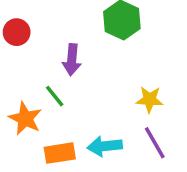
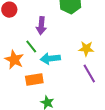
cyan arrow: (105, 146) -> (50, 59), moved

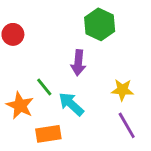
purple arrow: (41, 26) -> (78, 63), moved
cyan arrow: (50, 59) -> (71, 104), turned 48

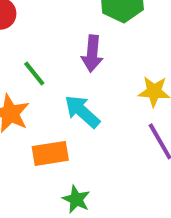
green line: (44, 87) -> (34, 74), moved

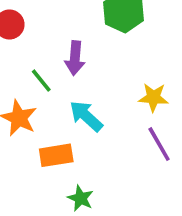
purple arrow: (92, 54) -> (75, 58), moved

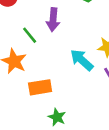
cyan arrow: (86, 116) -> (82, 60), moved

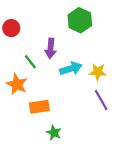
cyan arrow: (82, 60) -> (71, 69), moved, turned 120

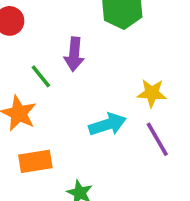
cyan arrow: (71, 69) -> (107, 124), moved
orange rectangle: (39, 107) -> (35, 161), moved

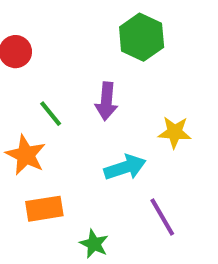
purple arrow: (74, 54) -> (106, 101), moved
purple line: (157, 139) -> (162, 217), moved

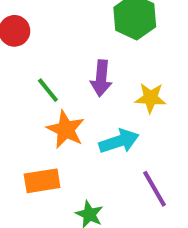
yellow star: (175, 132) -> (151, 98), moved
orange star: (26, 155) -> (66, 130), moved

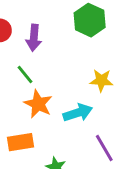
purple arrow: (101, 78) -> (34, 38), moved

